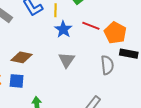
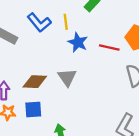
red line: (91, 26) -> (109, 47), moved
gray triangle: (67, 60) -> (67, 77), moved

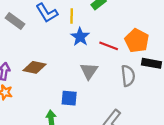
gray triangle: (67, 77) -> (89, 71), moved
blue square: (33, 109) -> (69, 98), moved

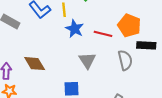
brown diamond: (34, 67) -> (35, 64), turned 55

